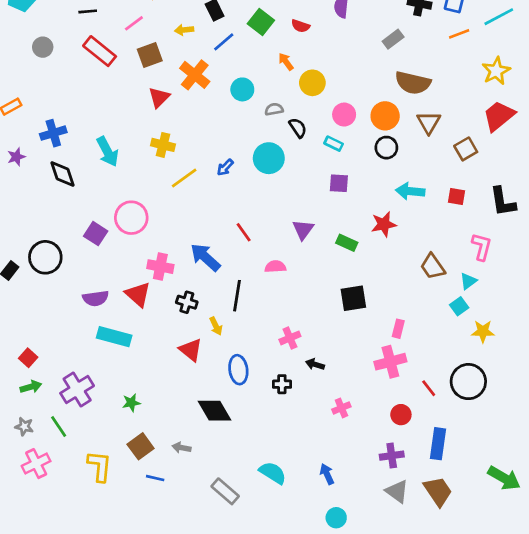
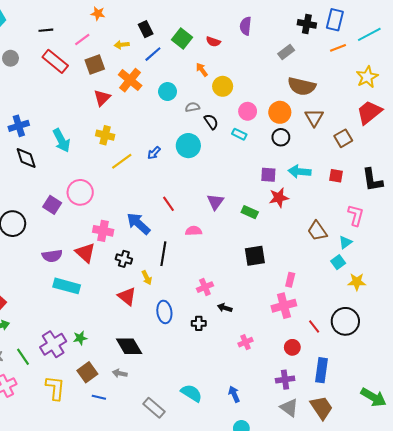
purple square: (339, 183) -> (268, 175), moved
purple cross: (77, 389) -> (53, 344), moved
black diamond: (215, 411) -> (129, 346), moved

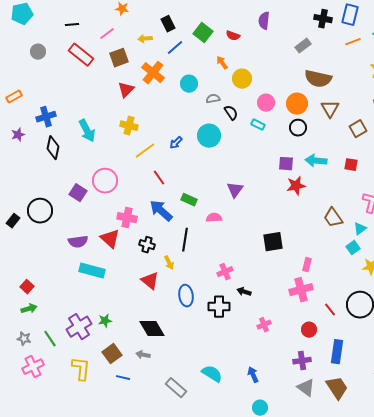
black diamond: (26, 158) -> (53, 148), turned 30
red line: (169, 204) -> (159, 178), moved
green rectangle: (250, 212) -> (189, 200), moved
black cross: (199, 323) -> (219, 307), size x1.5

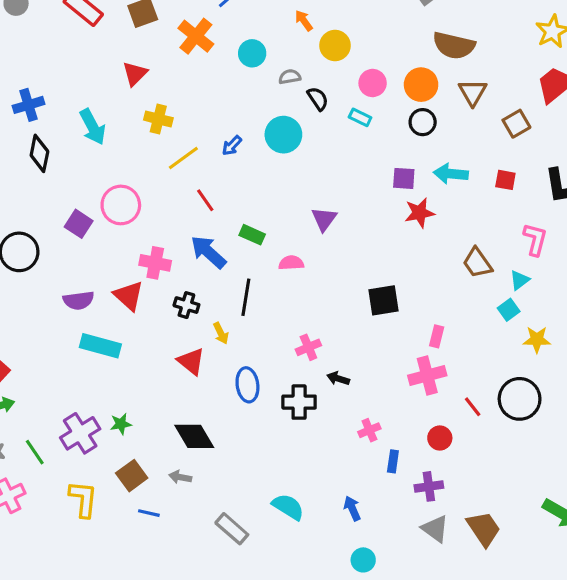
red triangle: (126, 90) -> (135, 74), moved
blue rectangle: (337, 352) -> (393, 461), moved, size x0.6

